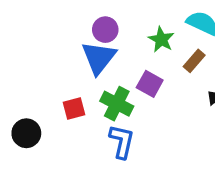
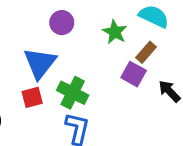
blue triangle: (99, 58) -> (40, 63), moved
purple square: (150, 84) -> (134, 74), moved

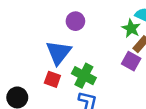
green star: (115, 32) -> (131, 28), moved
red square: (32, 97) -> (52, 79), turned 35

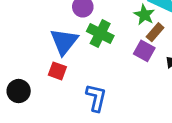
green cross: (84, 76) -> (100, 34), moved

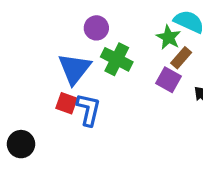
black circle: (19, 91) -> (21, 144), moved
blue L-shape: (96, 98) -> (88, 110), moved

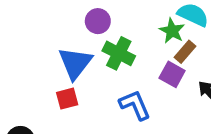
red square: (67, 103) -> (67, 99), turned -35
blue L-shape: (88, 110) -> (135, 105), moved, turned -36

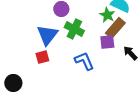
brown rectangle: (185, 52) -> (115, 28), size x1.5
purple square: (172, 74) -> (107, 42), turned -35

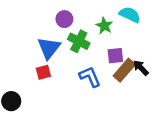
green star: (107, 15) -> (104, 26), moved
brown rectangle: (115, 28) -> (124, 70), moved

